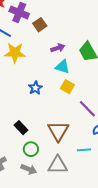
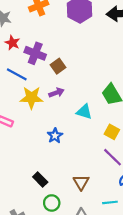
purple arrow: (58, 48) -> (56, 93), moved
yellow square: (67, 87) -> (112, 132), moved
brown triangle: (58, 131) -> (81, 182), size x0.7

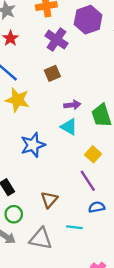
purple cross: (35, 53) -> (56, 40), moved
purple arrow: (56, 93) -> (72, 105), moved
blue star: (55, 136) -> (33, 145), size x1.5

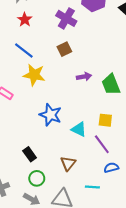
cyan triangle: (69, 127) -> (79, 129), moved
blue star: (33, 145) -> (50, 115), turned -30
yellow square: (93, 154) -> (105, 120), turned -32

